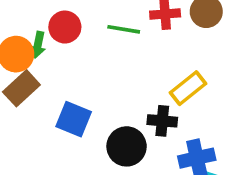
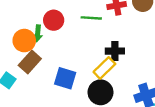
yellow rectangle: (188, 88) -> (104, 68), moved
black cross: (162, 121) -> (115, 51), moved

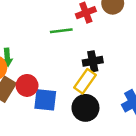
red circle: (54, 20) -> (27, 85), moved

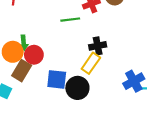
red circle: (27, 85) -> (34, 55), moved
black circle: (85, 108) -> (77, 88), moved

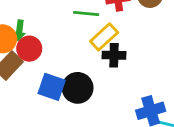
yellow rectangle: (91, 63) -> (104, 37), moved
black circle: (77, 88) -> (78, 88), moved

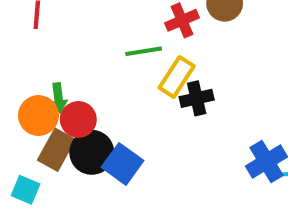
blue square: (52, 87) -> (123, 164), turned 32
black circle: (78, 88) -> (92, 152), moved

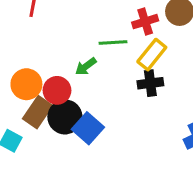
yellow rectangle: (177, 77) -> (152, 55), moved
green arrow: (58, 98) -> (86, 66), moved, turned 55

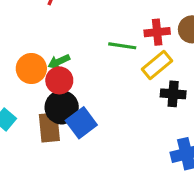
green arrow: (86, 66) -> (59, 62), moved
black cross: (150, 83) -> (173, 94), moved
brown rectangle: (38, 112) -> (49, 127), moved, turned -52

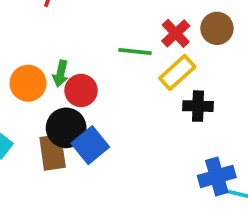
red cross: (157, 32) -> (176, 33), turned -35
green arrow: (59, 62) -> (61, 74), turned -50
red circle: (59, 80) -> (81, 90), moved

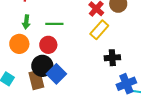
green line: (135, 51) -> (54, 24), moved
green arrow: (61, 74) -> (26, 22), moved
black cross: (198, 106) -> (112, 58), moved

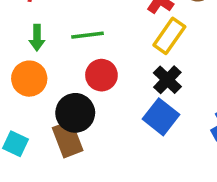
red circle: (48, 45) -> (101, 75), moved
black cross: (112, 58) -> (167, 80), moved, turned -35
blue square: (56, 74) -> (161, 117), moved

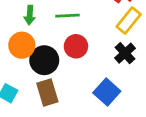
black circle: (75, 113) -> (44, 60), moved
blue square: (161, 117) -> (107, 92), moved

